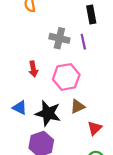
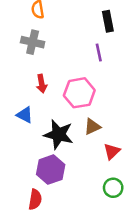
gray cross: (59, 38) -> (33, 42), moved
blue triangle: (20, 108) -> (25, 115), moved

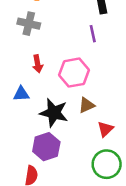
blue triangle: (25, 115) -> (21, 94), turned -30
green circle: (113, 188) -> (107, 164), size x1.5

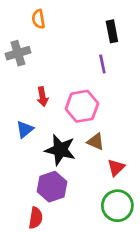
gray cross: (29, 24) -> (18, 53), moved, turned -30
blue triangle: (21, 94) -> (25, 129), turned -36
brown triangle: (86, 105) -> (96, 142), turned 48

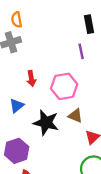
orange semicircle: (38, 19) -> (17, 20), moved
purple hexagon: (52, 187) -> (17, 151), moved

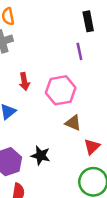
black star: (46, 123) -> (41, 155), moved, size x0.7

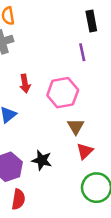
brown triangle: (73, 123) -> (76, 126), turned 36
red triangle: (92, 147) -> (85, 151), moved

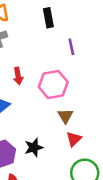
black rectangle: (91, 21) -> (48, 18), moved
black star: (42, 160) -> (34, 147), turned -30

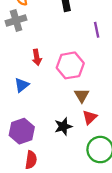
purple line: (71, 47) -> (97, 30), moved
black star: (34, 147) -> (63, 126), moved

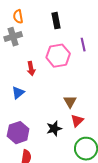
pink hexagon: (70, 65) -> (58, 56), moved

